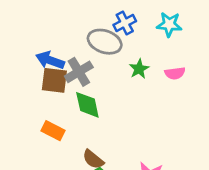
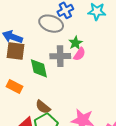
gray cross: (79, 72) -> (60, 56), moved, turned 30
pink semicircle: (175, 73) -> (80, 54), moved, turned -48

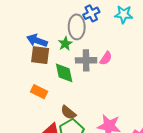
gray ellipse: (51, 24) -> (77, 27), turned 70
green star: (75, 43) -> (65, 44), moved

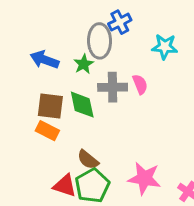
cyan star: (124, 14) -> (165, 47), moved
brown square: (40, 55) -> (50, 106), moved
pink semicircle: (106, 58) -> (140, 84), turned -56

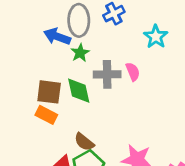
gray ellipse: (100, 41) -> (79, 20), moved
cyan star: (165, 47) -> (156, 37), turned 30
blue arrow: (45, 60) -> (57, 37), moved

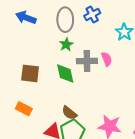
blue arrow: (57, 37) -> (26, 18), moved
brown square: (49, 92) -> (30, 73), moved
orange rectangle: (46, 115) -> (24, 109), moved

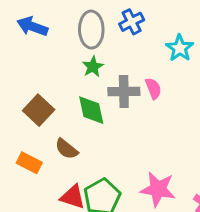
brown square: (30, 73) -> (39, 110), turned 36
brown semicircle: (69, 113) -> (66, 149), moved

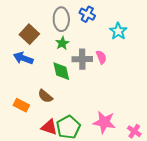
blue cross: (132, 22) -> (87, 14), turned -35
blue arrow: (32, 26) -> (23, 58), moved
brown square: (39, 110) -> (29, 34), moved

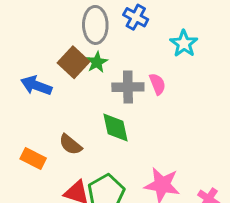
brown square: (29, 34) -> (74, 62), moved
green diamond: (61, 71) -> (115, 127), moved

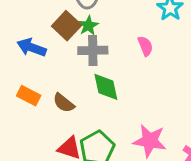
gray cross: (128, 87) -> (93, 50), moved
orange rectangle: (33, 159) -> (29, 96), moved

